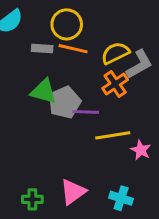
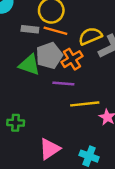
orange cross: (115, 84) -> (72, 59), moved
gray pentagon: (65, 102) -> (49, 56), moved
green cross: (32, 199) -> (16, 123), moved

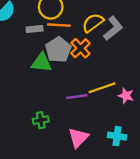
purple line: (63, 83) -> (77, 97), moved

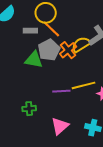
yellow semicircle: (93, 23) -> (81, 44), moved
orange line: (59, 25) -> (51, 29), turned 36

